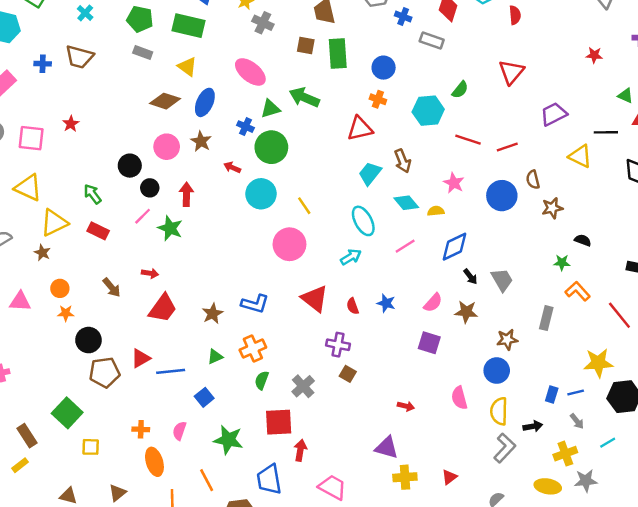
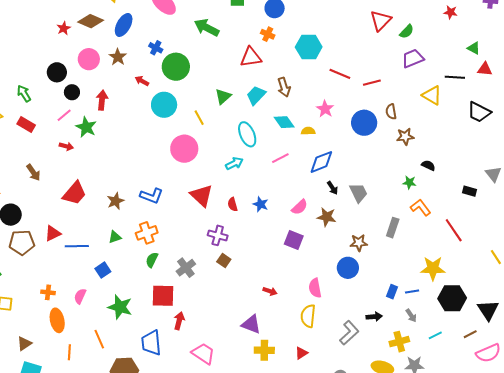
green semicircle: (460, 90) -> (407, 31), moved
green triangle: (270, 109) -> (223, 96), moved, turned -30
red star: (71, 124) -> (64, 28), moved
red arrow: (150, 273) -> (66, 146), moved
yellow semicircle: (499, 411) -> (308, 316), moved

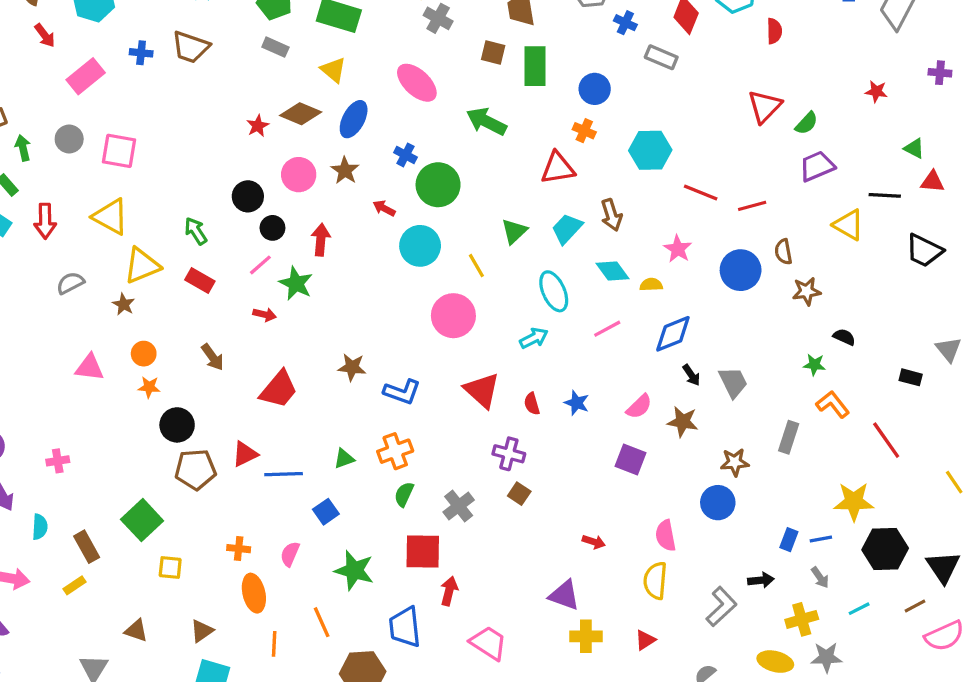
brown star: (116, 201) -> (352, 367), moved, turned 30

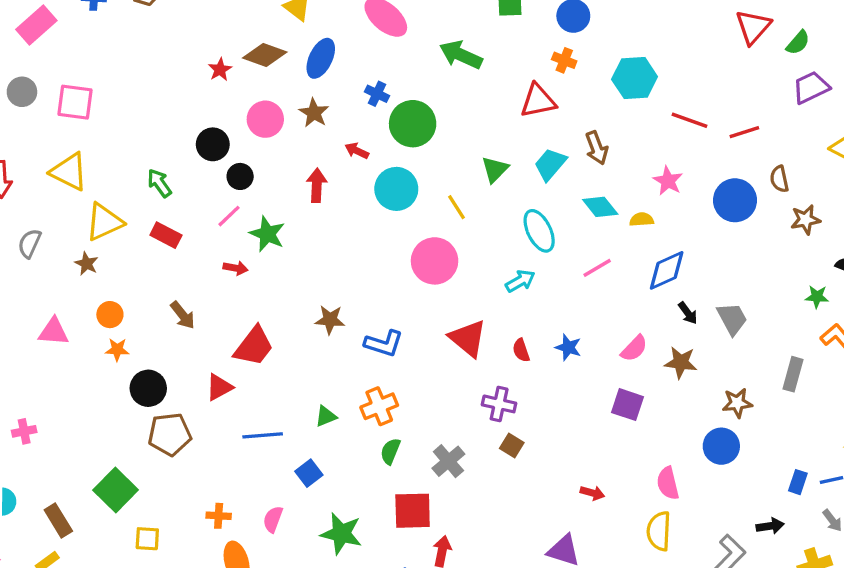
red arrow: (321, 240) -> (317, 185), moved
gray semicircle: (70, 283) -> (30, 243), turned -36
red triangle: (245, 454) -> (219, 387), moved

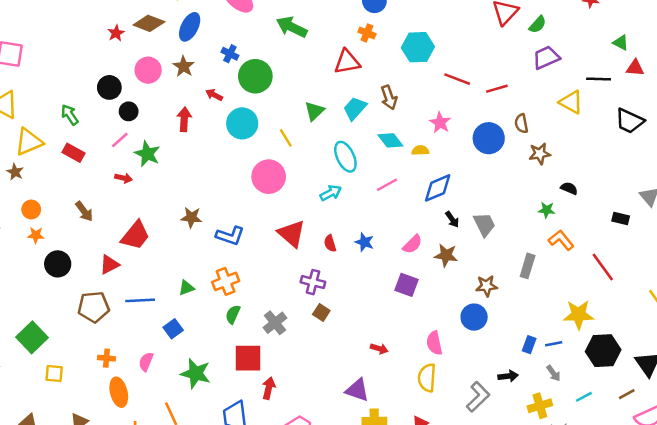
brown pentagon: (170, 434) -> (94, 307), moved

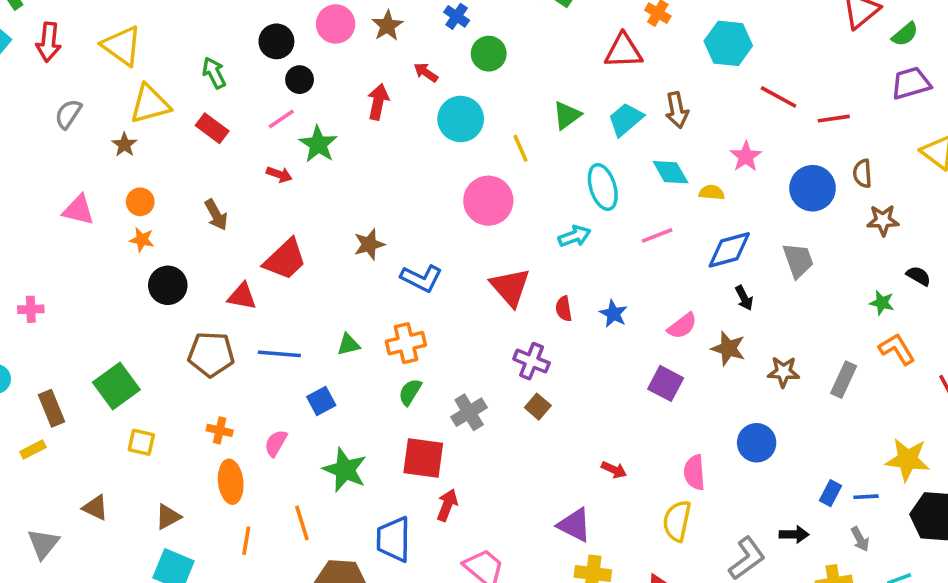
green circle: (255, 76) -> (489, 54), size x0.7
brown star: (191, 217) -> (369, 244), turned -30
gray trapezoid: (484, 224) -> (798, 260), moved
red triangle: (109, 265) -> (242, 296), turned 30
brown star: (486, 286) -> (783, 372), moved

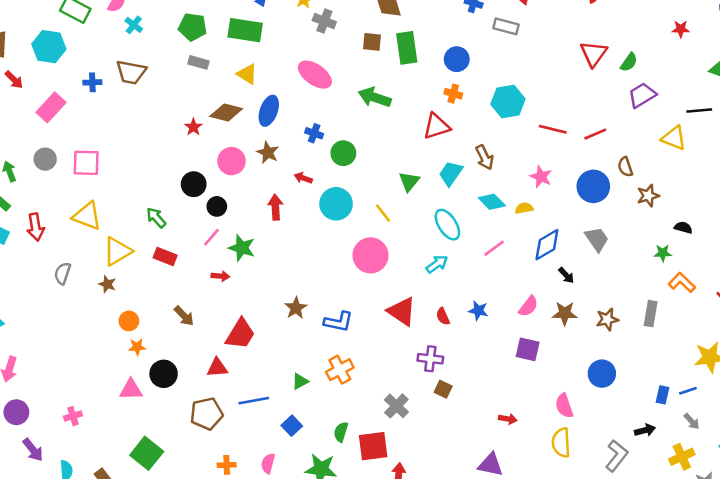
pink triangle: (78, 210) -> (131, 390), moved
green semicircle: (410, 392) -> (341, 432), moved

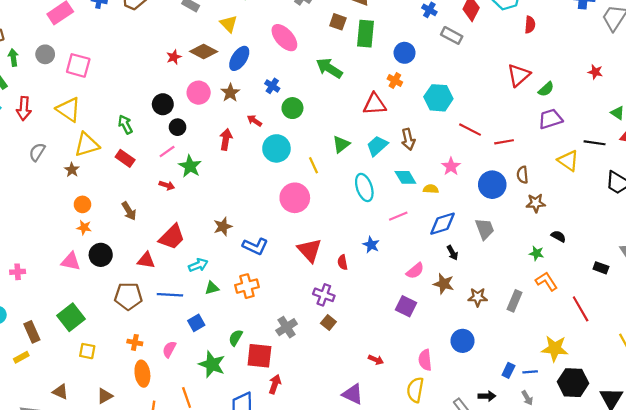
cyan arrow: (437, 264) -> (198, 265), moved
blue star: (478, 311) -> (371, 245), moved

